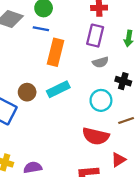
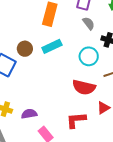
gray semicircle: (100, 62) -> (89, 23), turned -112

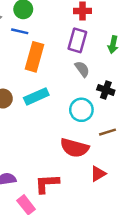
red L-shape: (76, 120) -> (47, 184), moved

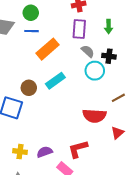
orange rectangle: (35, 57) -> (47, 49), turned 45
black cross: (106, 90) -> (109, 56), moved
cyan circle: (81, 110) -> (95, 71), moved

